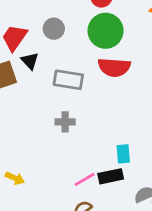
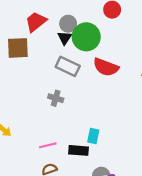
green circle: (106, 31) -> (86, 37), moved
black triangle: (30, 61) -> (65, 38), moved
pink line: (85, 179) -> (48, 145), moved

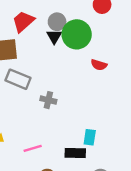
gray rectangle: (68, 66) -> (18, 79), moved
red semicircle: (106, 67) -> (99, 65), size x0.6
pink line: (48, 145) -> (33, 148), moved

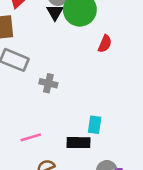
red semicircle: (99, 65) -> (105, 44), turned -84

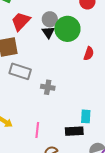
pink line: (31, 137) -> (37, 130), turned -63

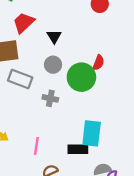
gray circle: (50, 19) -> (53, 65), moved
green circle: (67, 29) -> (81, 77), moved
cyan rectangle: (86, 116) -> (92, 133), size x1.6

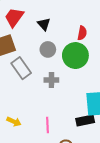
red semicircle: (98, 63) -> (82, 33), moved
gray rectangle: (20, 79) -> (21, 68), turned 45

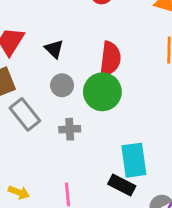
red semicircle: (82, 33) -> (110, 59), size x1.6
black rectangle: (85, 120) -> (122, 185), turned 42

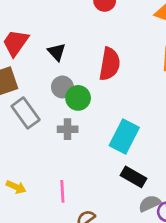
green circle: (102, 92) -> (78, 98), moved, size x0.7
cyan rectangle: (134, 160) -> (124, 137), moved, turned 32
black rectangle: (122, 185) -> (133, 177), moved

